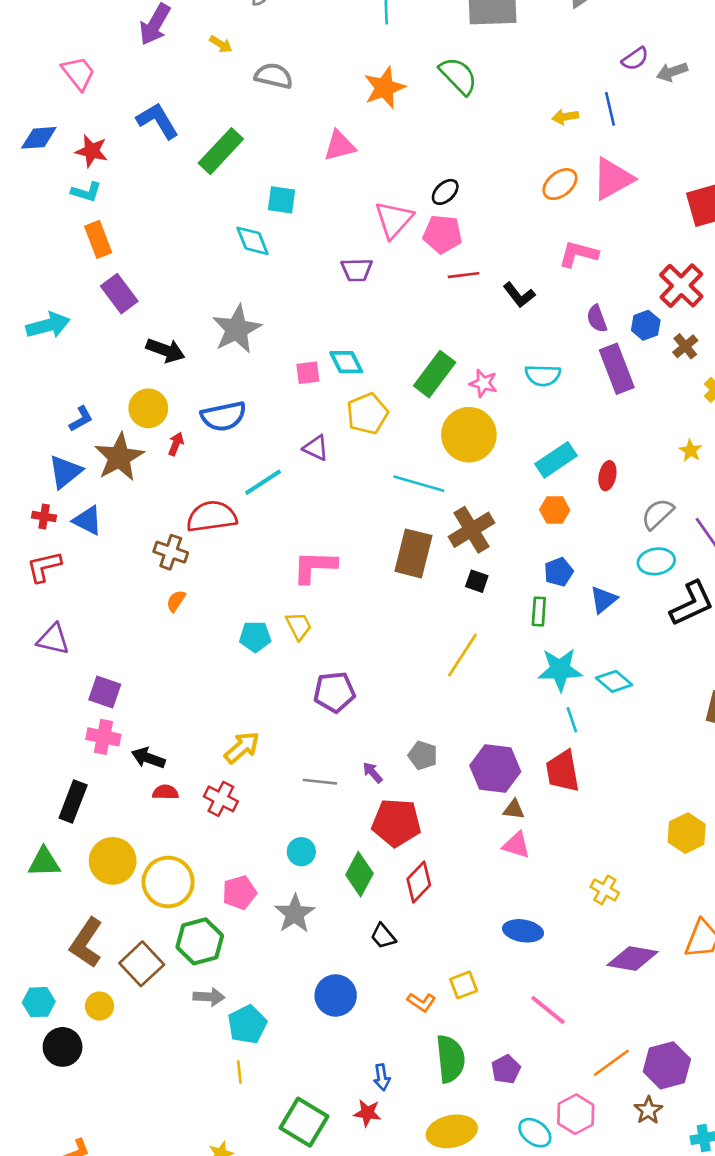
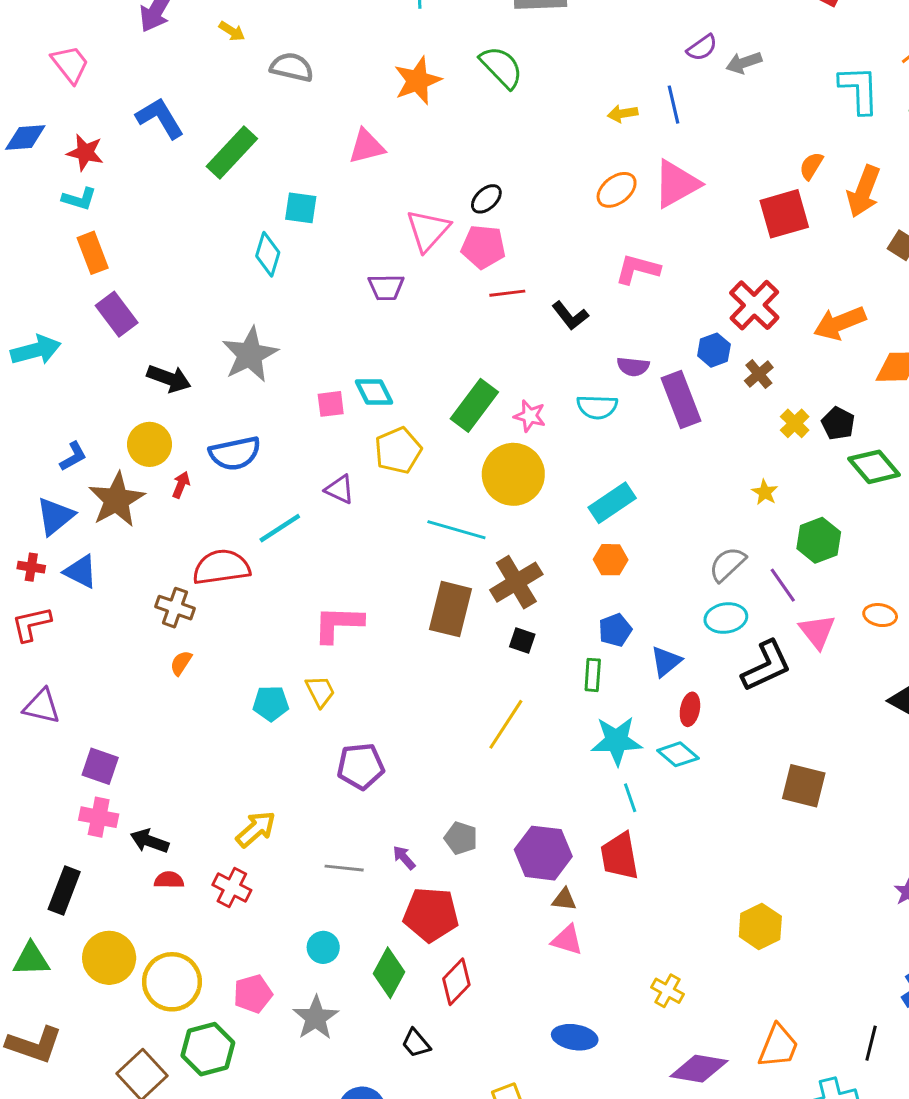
cyan diamond: (253, 241) -> (268, 254), turned 39
purple semicircle: (597, 319) -> (633, 367), moved, turned -64
red ellipse: (607, 476) -> (690, 709), moved
brown L-shape: (86, 943) -> (34, 1045), moved, turned -105

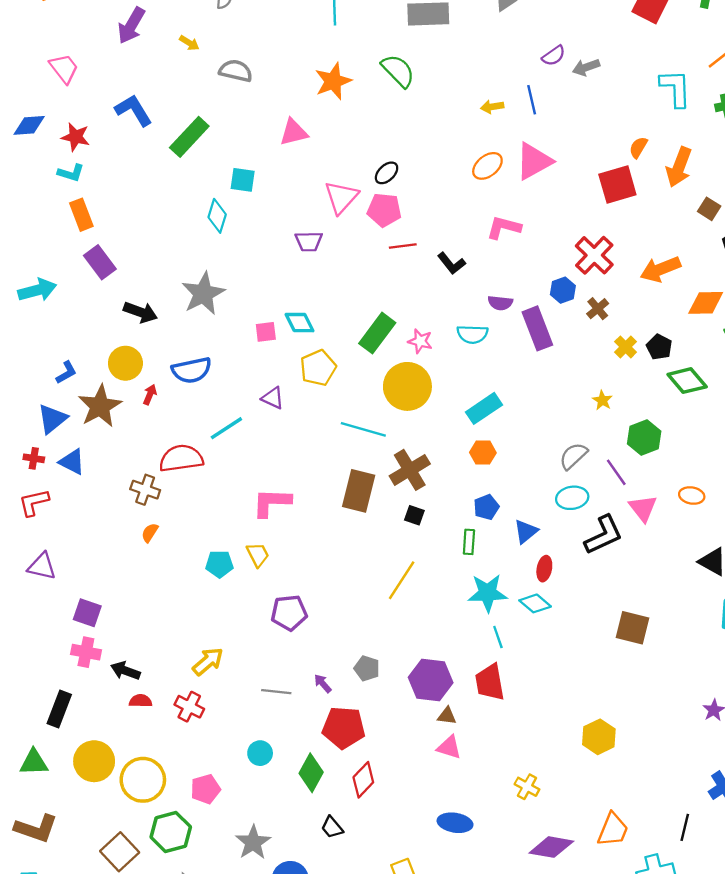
gray star: (316, 1018) -> (253, 842), moved

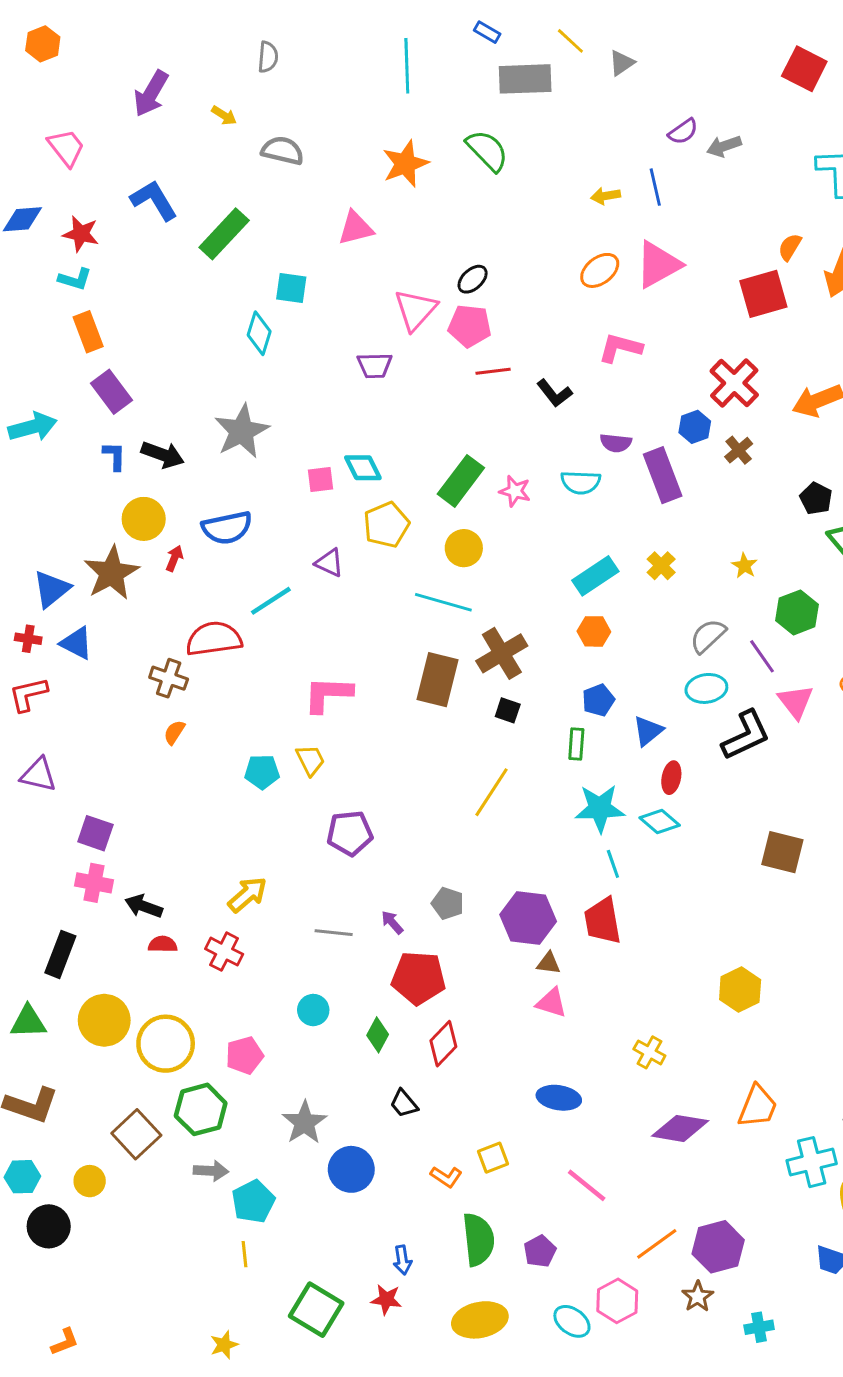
yellow cross: (626, 347) -> (661, 566), moved
blue L-shape: (66, 372) -> (114, 456), moved, turned -60
yellow circle: (407, 386) -> (464, 548), moved, size x0.6
green diamond: (311, 773) -> (378, 1035), size x0.7

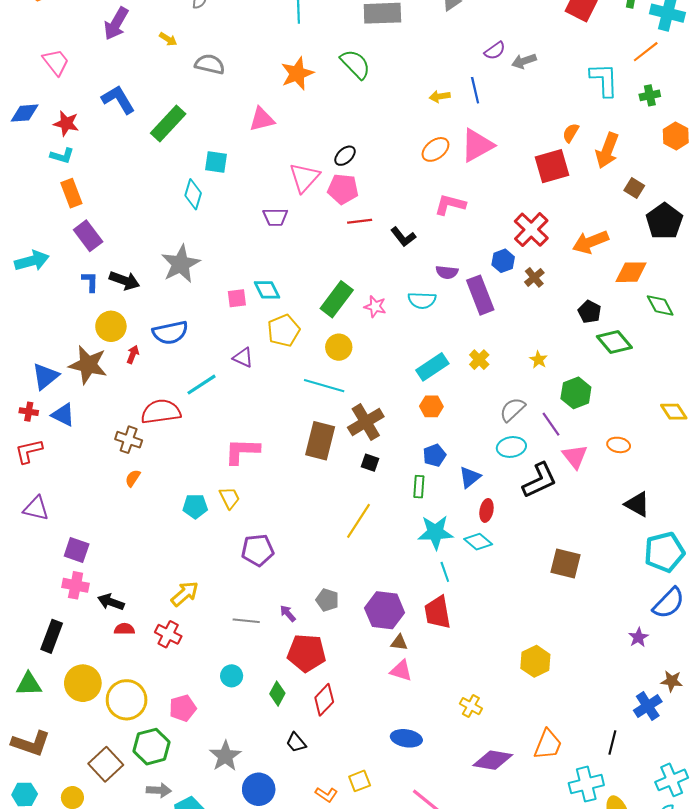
brown star: (112, 573) -> (88, 365), turned -30

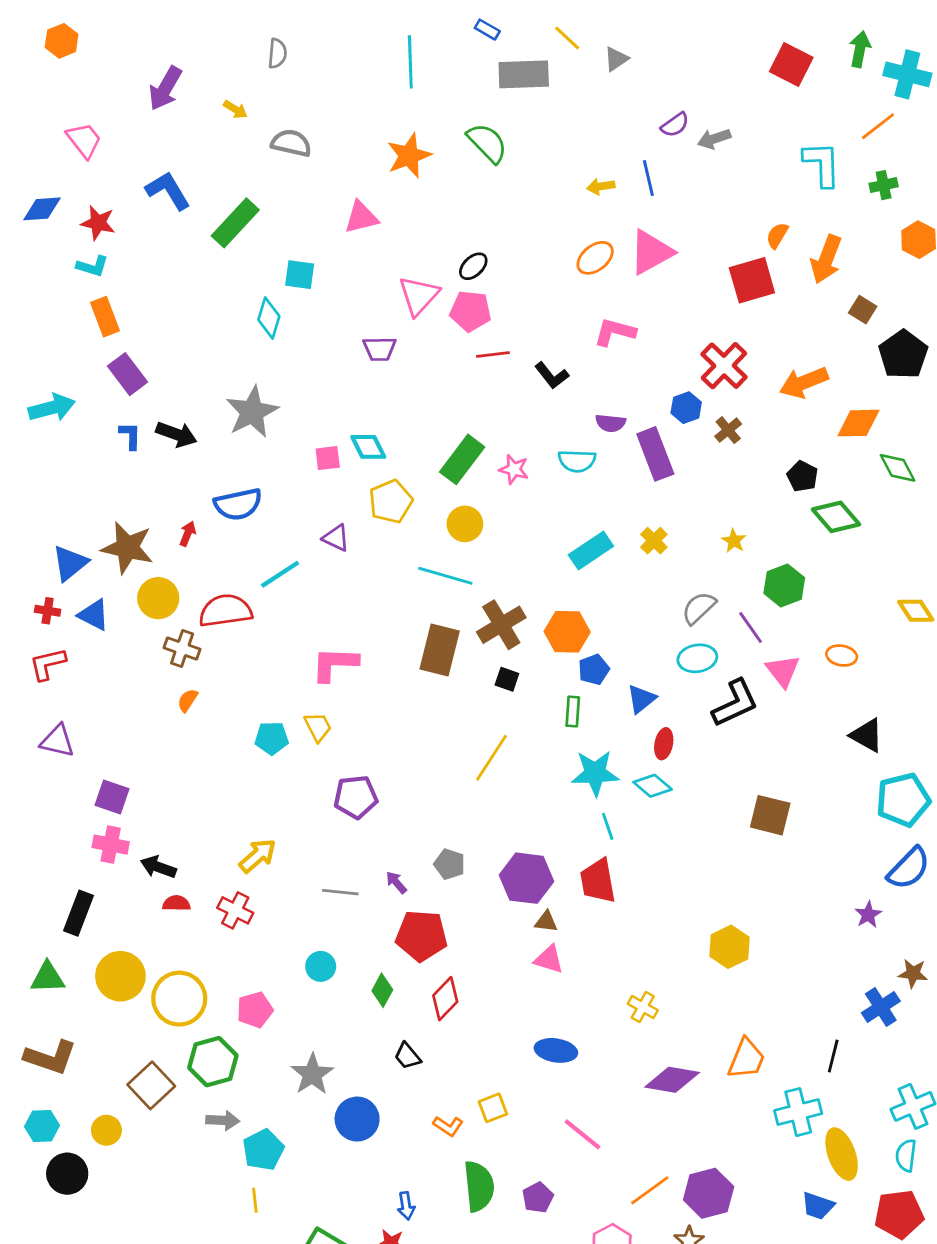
yellow circle: (111, 326) -> (158, 598), moved
orange hexagon: (431, 406) -> (567, 632), moved, size x1.4

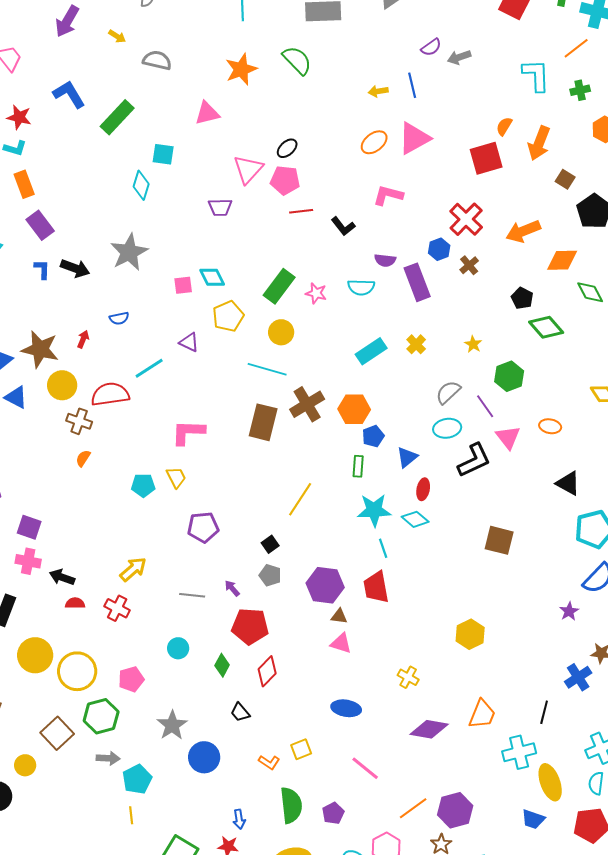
blue semicircle: (238, 504) -> (119, 318), size x0.6
black square: (507, 679) -> (270, 544), moved, turned 36

